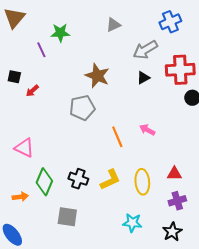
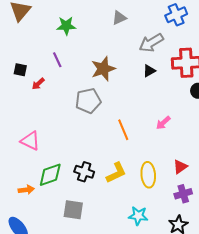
purple line: (41, 50) -> (57, 60), moved
brown star: (97, 76) -> (103, 69), turned 30
pink arrow: (147, 130) -> (163, 123), moved, turned -70
red triangle: (174, 174) -> (180, 167), turned -35
green diamond: (44, 182) -> (50, 175), turned 48

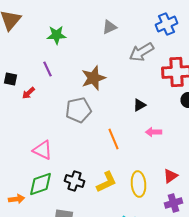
black triangle: (149, 71) -> (140, 105), moved
pink arrow: (163, 123) -> (154, 132), turned 42
pink triangle: (30, 141) -> (42, 150), moved

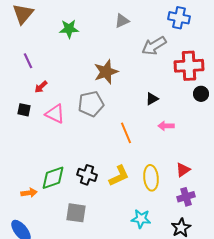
blue cross: (166, 24) -> (179, 18), turned 35
purple line: (48, 69) -> (28, 61), moved
black square: (10, 79) -> (24, 110), moved
pink triangle: (42, 150) -> (55, 114), moved

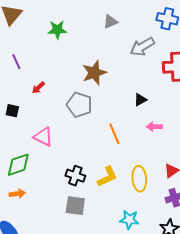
red arrow: (41, 87) -> (38, 88), moved
gray pentagon: (91, 104) -> (79, 105), turned 30
pink triangle: (55, 114) -> (43, 137), moved
green diamond: (53, 178) -> (18, 165), moved
gray square: (76, 213) -> (75, 206), moved

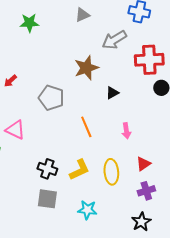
brown star: (94, 73) -> (86, 68), moved
pink arrow: (154, 127) -> (126, 131), moved, turned -98
cyan star: (129, 220) -> (87, 210), moved

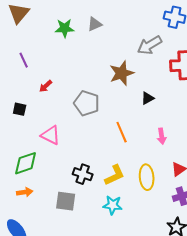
gray triangle: (82, 15) -> (95, 24), moved
gray square: (47, 199) -> (66, 201), moved
cyan star: (87, 210) -> (113, 205), moved

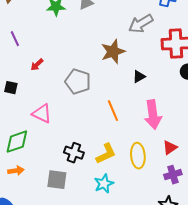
pink arrow: (162, 136) -> (153, 115), size x1.8
cyan star: (113, 205) -> (104, 184), turned -30

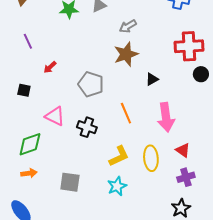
gray arrow: (141, 24) -> (128, 26), moved, size x0.7
red triangle: (170, 148) -> (183, 150), turned -49
black cross: (74, 153) -> (87, 127), moved

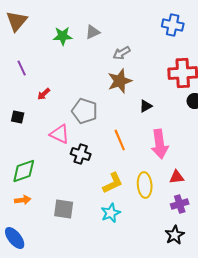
pink triangle: (55, 116) -> (60, 134), moved
red triangle: (183, 150) -> (177, 177), turned -42

